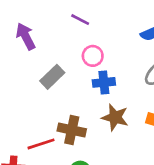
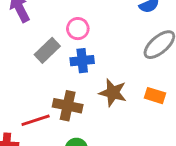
pink circle: (93, 56) -> (78, 29), moved
blue cross: (104, 82) -> (82, 61), moved

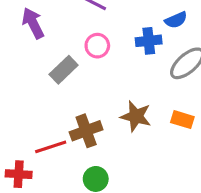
blue cross: (82, 61) -> (149, 41), moved
brown cross: (68, 106) -> (86, 131), turned -32

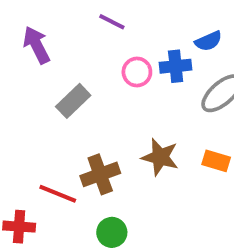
pink circle: (97, 46) -> (137, 72), moved
red line: (51, 147) -> (58, 194), turned 40

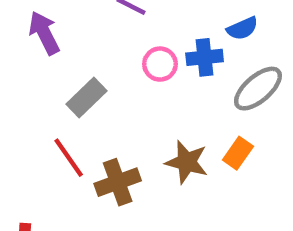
orange rectangle: (216, 161) -> (238, 153), moved, turned -72
red line: (58, 194) -> (69, 158), moved, turned 33

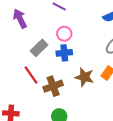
blue cross: (205, 57) -> (64, 53), moved
pink circle: (160, 64) -> (64, 34), moved

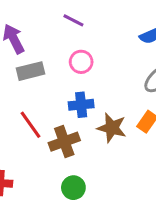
gray rectangle: (39, 48) -> (31, 71), moved, turned 30
blue cross: (64, 53) -> (81, 105), moved

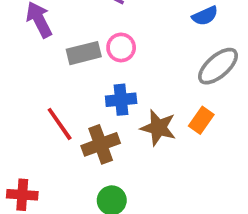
gray rectangle: (31, 71) -> (84, 53), moved

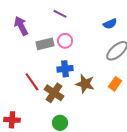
orange rectangle: (201, 120) -> (115, 84), moved
brown cross: (101, 144) -> (54, 93), turned -36

